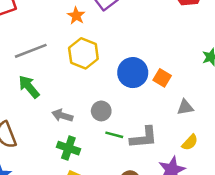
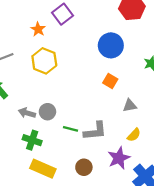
blue circle: (133, 73) -> (111, 45), moved
gray circle: (101, 111) -> (47, 112), moved

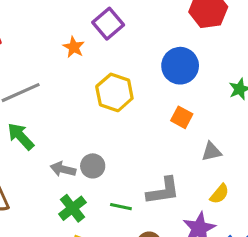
yellow hexagon: (44, 61) -> (114, 92), moved
green line: (70, 129) -> (121, 207), moved
green cross: (32, 140) -> (72, 208), turned 36

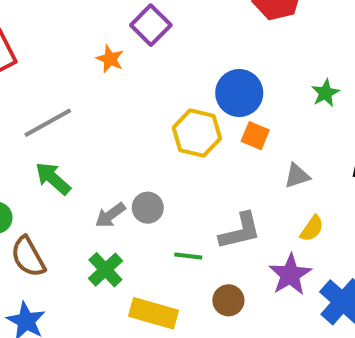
blue circle: (180, 66) -> (239, 93), moved
yellow hexagon: (114, 92) -> (197, 133), moved
gray arrow: (63, 169) -> (110, 215), turned -45
green cross: (72, 208) -> (105, 270), moved

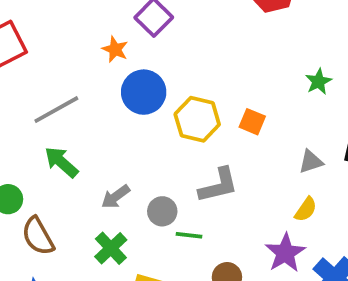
blue circle: (239, 93) -> (144, 92), moved
gray triangle: (297, 176) -> (311, 162), moved
gray circle: (148, 208) -> (162, 211), moved
gray L-shape: (240, 231) -> (218, 185), moved

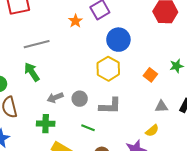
blue circle: (144, 92) -> (118, 40), moved
orange square: (252, 122) -> (150, 75), moved
gray circle: (162, 211) -> (80, 99), moved
green cross: (111, 248) -> (46, 124), turned 30

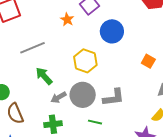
yellow hexagon: (108, 69) -> (85, 61), moved
green arrow: (32, 72) -> (44, 76), moved
gray circle: (80, 99) -> (83, 95), size x1.6

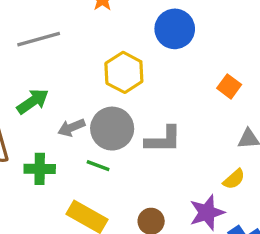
green arrow: (44, 76) -> (33, 101), moved, turned 90
green line: (95, 122) -> (98, 166), moved
green cross: (53, 124) -> (40, 169), moved

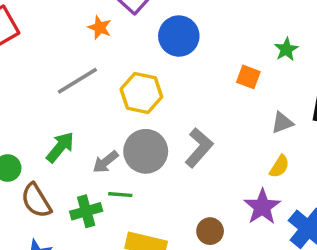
gray line: (39, 39) -> (77, 81), moved
gray L-shape: (163, 140) -> (199, 148), turned -33
green line: (98, 166) -> (120, 195), moved

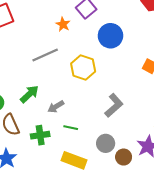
gray circle: (146, 151) -> (106, 143), moved, size x0.7
green line: (120, 195) -> (71, 128), moved
brown circle: (210, 231) -> (124, 157), moved

